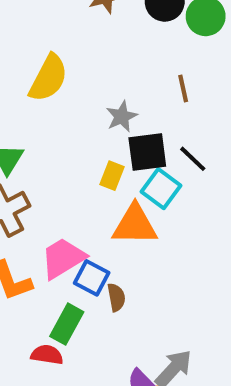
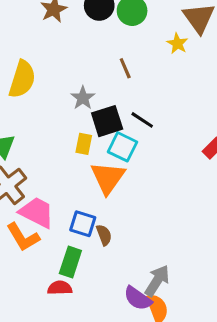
orange triangle: (135, 225) -> (108, 178), turned -45
pink trapezoid: (63, 258) -> (37, 212), moved, turned 69

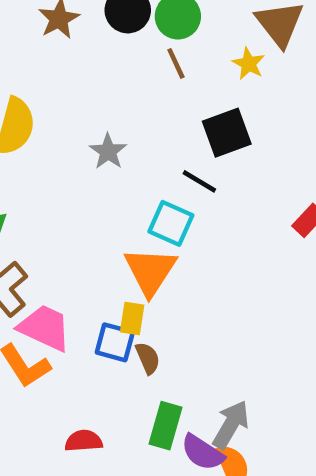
brown line: (125, 68) -> (176, 63), moved
black square: (107, 121) -> (227, 133), moved
yellow rectangle: (84, 144) -> (132, 319), moved
green rectangle: (70, 262) -> (165, 426), moved

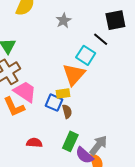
yellow rectangle: (132, 319) -> (63, 94), turned 64

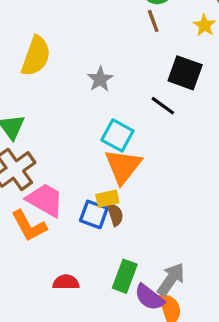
black square: (115, 20) -> (185, 73), turned 35
cyan square: (86, 55) -> (117, 135), moved
brown semicircle: (67, 111) -> (115, 214), moved

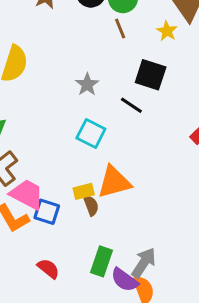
gray star: (100, 79) -> (87, 84), moved
orange triangle: (123, 166) -> (114, 182), moved, turned 39
blue square: (94, 214) -> (47, 212), moved
red semicircle: (66, 282) -> (48, 269), turned 40

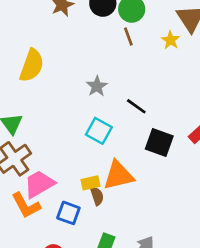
black square: (151, 75) -> (159, 142), moved
pink trapezoid: (27, 194) -> (39, 184), turned -60
blue square: (47, 212) -> (68, 213), moved

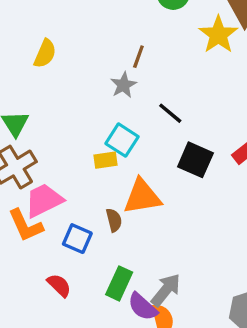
brown line: (128, 36) -> (138, 57), moved, turned 36
yellow star: (171, 40) -> (218, 35), size x1.6
yellow semicircle: (32, 65) -> (45, 54), size x0.7
yellow rectangle: (91, 183) -> (105, 160), moved

